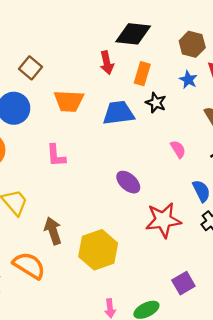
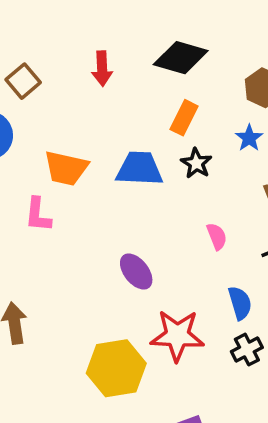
red arrow: (107, 63) -> (102, 69), moved
orange trapezoid: (69, 101) -> (66, 168), moved
yellow hexagon: (98, 250) -> (116, 368), moved

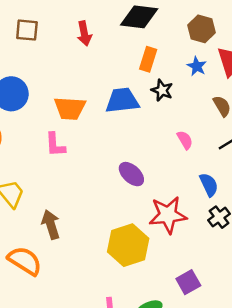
brown square: (23, 81) -> (27, 30), moved, turned -35

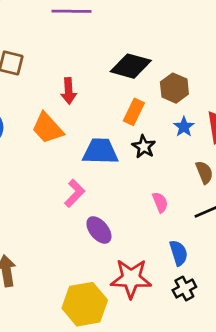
brown hexagon: (202, 29) -> (174, 88), moved
red arrow: (84, 33) -> (69, 91), moved
orange trapezoid: (70, 108) -> (47, 128), moved, turned 36
pink L-shape: (55, 145) -> (75, 193), moved, turned -140

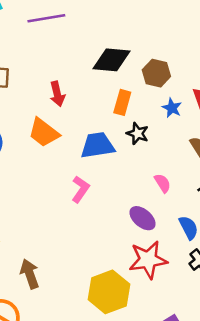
purple ellipse: (99, 230) -> (143, 218), moved

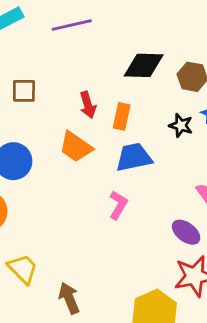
orange rectangle: (122, 102) -> (122, 116), moved
black star: (138, 133) -> (181, 125), moved

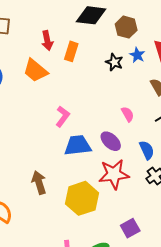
blue trapezoid: (134, 157) -> (78, 145), moved
brown arrow: (69, 298) -> (39, 183), moved

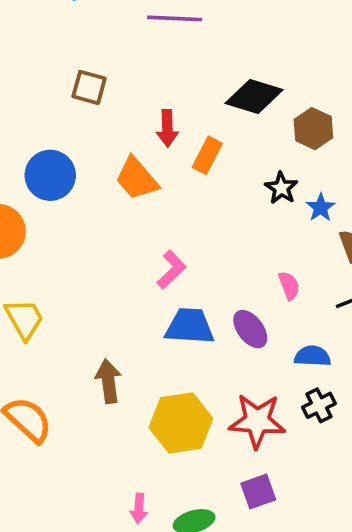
blue star: (137, 55) -> (321, 208), moved
blue semicircle: (147, 150) -> (312, 356), turned -72
red star: (114, 174) -> (257, 421), moved

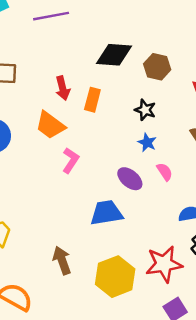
blue star: (321, 208) -> (147, 143), moved
pink L-shape: (171, 270) -> (71, 160), moved
purple ellipse: (250, 329) -> (130, 179), moved

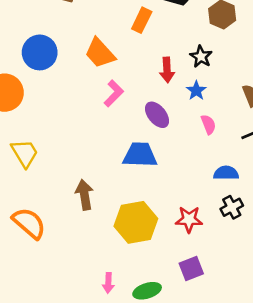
red arrow: (63, 88) -> (167, 70), moved
orange rectangle: (92, 100) -> (142, 20), moved
purple ellipse: (130, 179) -> (157, 115), moved
red star: (164, 264) -> (189, 219), size x0.7

